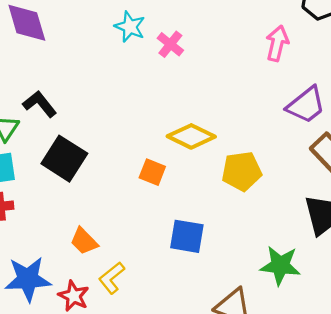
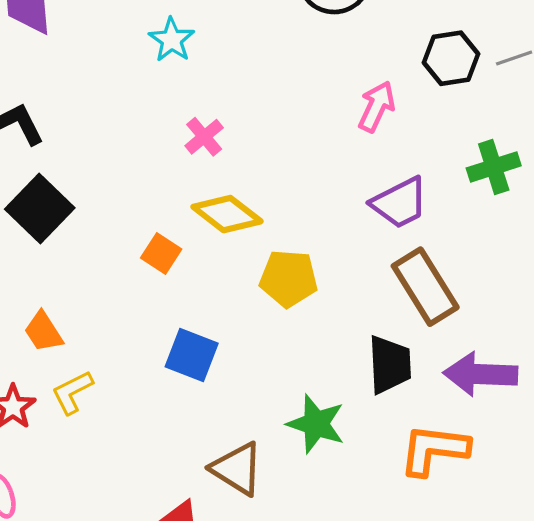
pink cross: (170, 44) -> (204, 137), moved

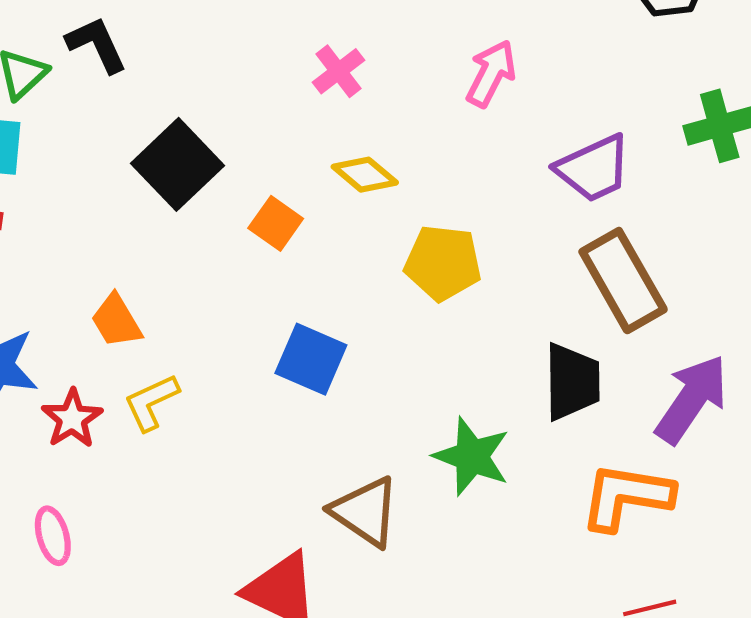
pink arrow: (377, 107) -> (491, 73), moved
black square: (40, 209) -> (178, 164), moved
yellow diamond: (227, 214) -> (365, 175), size x0.7
purple arrow: (480, 374) -> (692, 399), turned 120

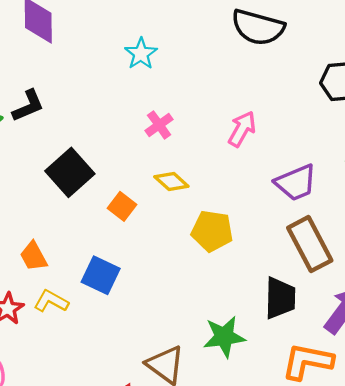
black L-shape: (97, 45) -> (28, 106), turned 90
blue square: (311, 359) -> (101, 275), moved
yellow L-shape: (151, 402) -> (51, 301), turned 52
green star: (472, 456) -> (224, 337), turned -30

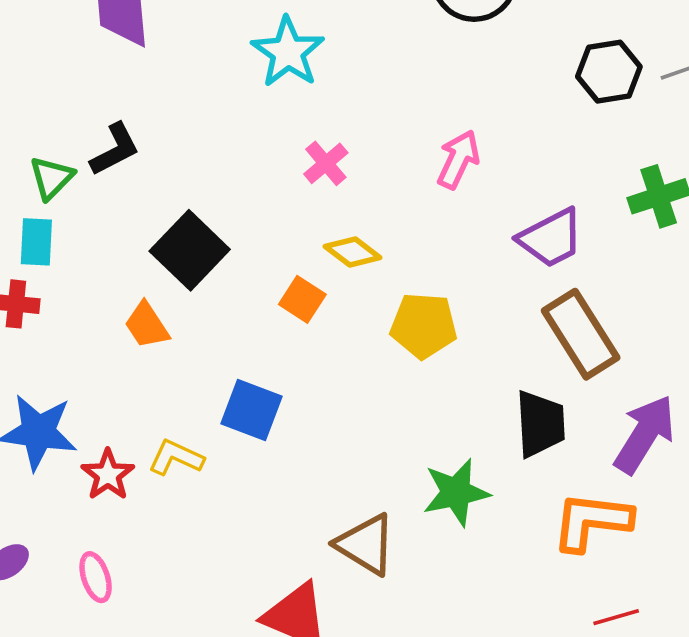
cyan star: (141, 54) -> (288, 52), size x1.4
orange square: (122, 206) -> (302, 299), moved
orange trapezoid: (34, 256) -> (147, 325), moved

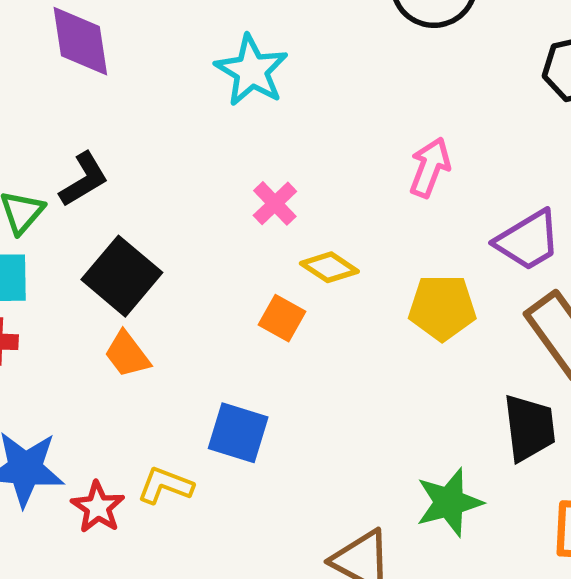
pink cross: (326, 163) -> (275, 203), moved
black square: (190, 250) -> (122, 276), moved
yellow pentagon: (424, 326) -> (442, 308), moved

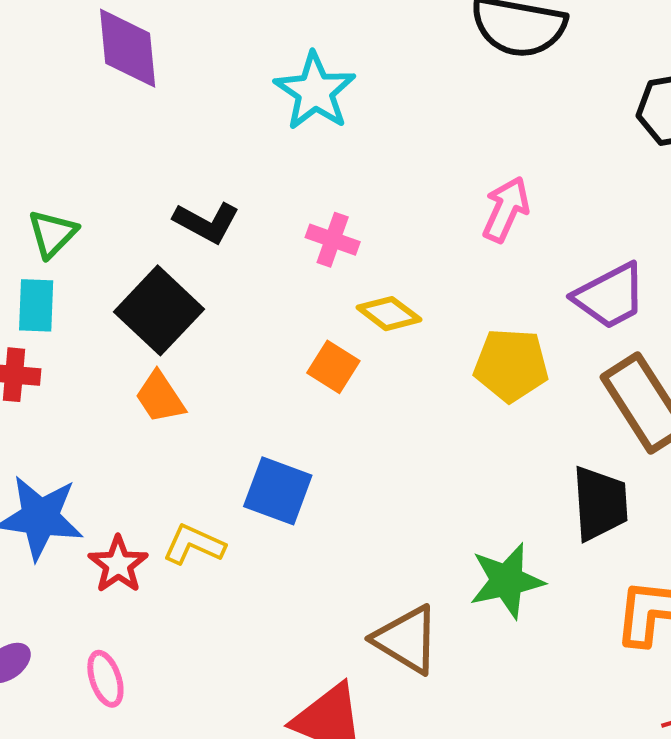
black L-shape: (84, 179) -> (206, 222), moved, turned 56
pink cross: (275, 203) -> (333, 240), turned -30

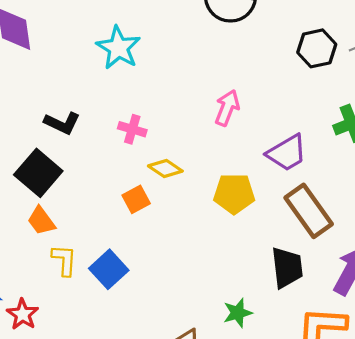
orange square: (333, 367) -> (136, 199), turned 32
blue square: (278, 491) -> (109, 269), turned 30
yellow L-shape: (194, 545) -> (64, 260), moved, turned 72
green star: (507, 581) -> (238, 313), size x0.7

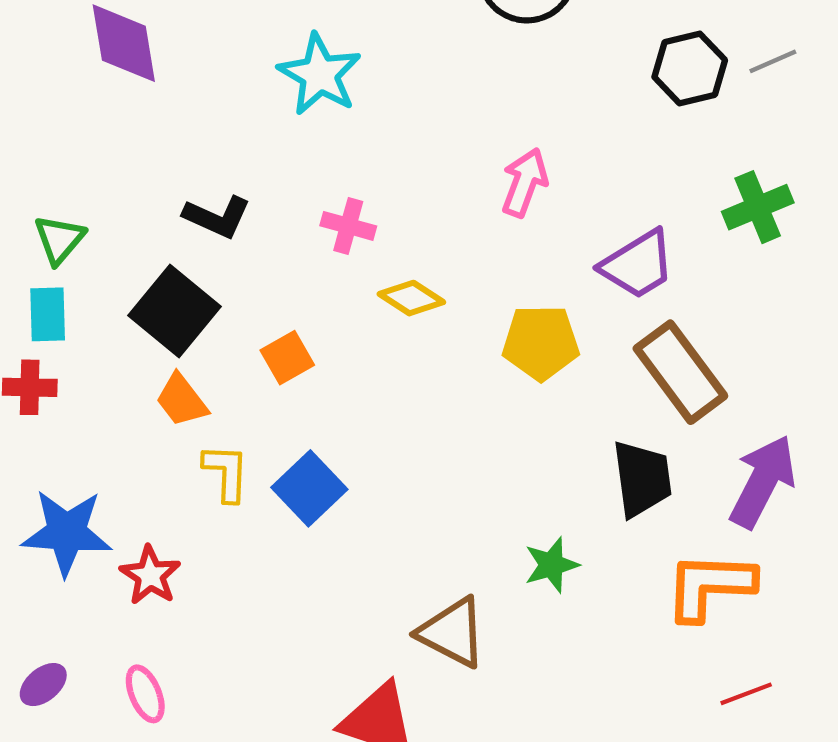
orange square: (136, 199) -> (287, 358), moved

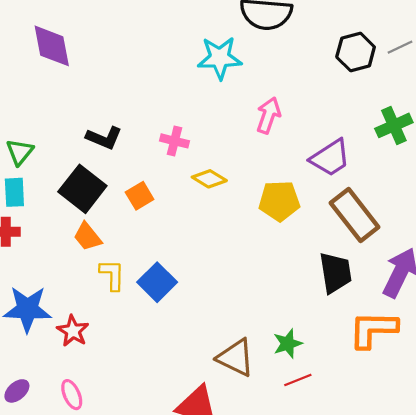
cyan star: (320, 74) -> (220, 58), moved, turned -30
orange square: (287, 358) -> (140, 196), moved
green star: (551, 565) -> (288, 344), moved
red line: (746, 694) -> (298, 380), moved

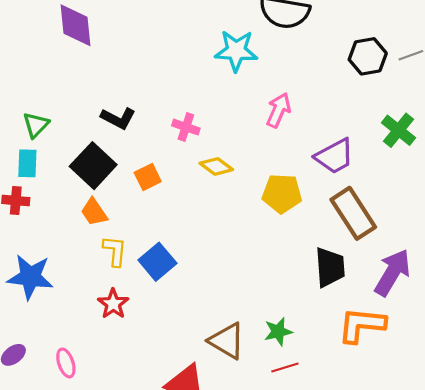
green cross: (394, 125) -> (399, 130), turned -32
red star: (73, 331) -> (113, 304), moved

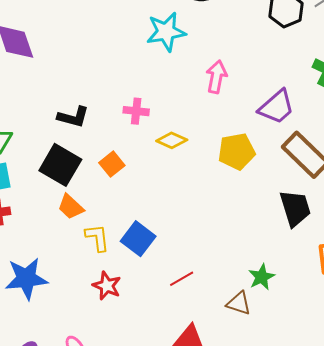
brown triangle: (227, 341) -> (239, 303), moved, size x0.7
red line: (285, 368) -> (182, 279), moved

